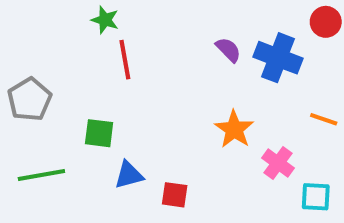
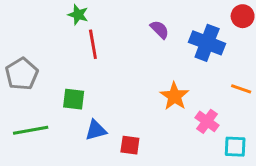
purple semicircle: (228, 50) -> (160, 30), moved

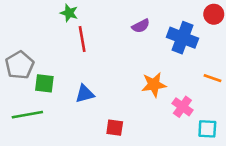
purple semicircle: (160, 30) -> (141, 26), turned 108
orange star: (174, 96) -> (154, 85), turned 30
green square: (74, 99) -> (44, 83), moved
blue triangle: (96, 130) -> (85, 94), moved

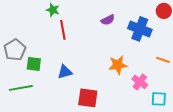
red square: (115, 128) -> (88, 98), size x1.5

